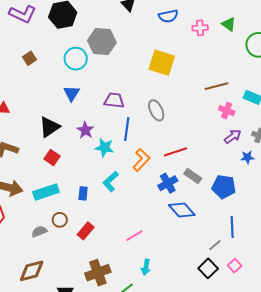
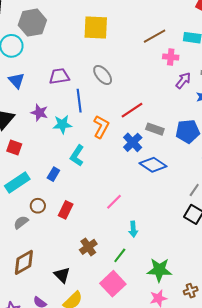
blue rectangle: (83, 193) -> (53, 174), turned 40
brown cross: (98, 273) -> (88, 247), size x0.7

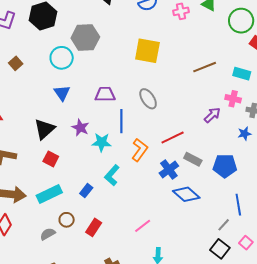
pink cross: (171, 57) -> (233, 99), moved
purple arrow: (183, 80) -> (212, 115), moved

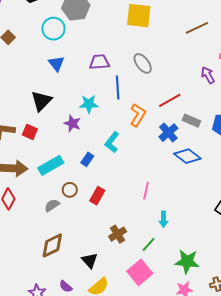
purple arrow: (212, 115) -> (208, 75), turned -72
purple star: (80, 128) -> (72, 123), moved
cyan star: (102, 142) -> (89, 104), moved
red square: (51, 159) -> (30, 132), moved
pink line: (143, 226) -> (146, 191), turned -36

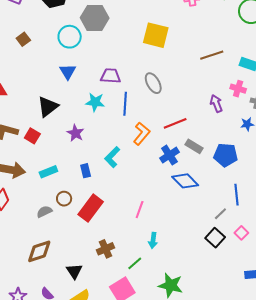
cyan star: (89, 104) -> (95, 102), moved
blue rectangle: (87, 159) -> (86, 171), turned -56
cyan rectangle: (51, 165) -> (48, 172), size x0.7
red rectangle: (97, 196) -> (91, 208), size x1.5

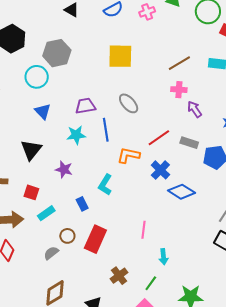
pink cross: (238, 89) -> (179, 90), moved
orange L-shape: (142, 134) -> (128, 155), turned -105
red square: (32, 136) -> (31, 192), moved
gray rectangle: (194, 146) -> (189, 143), moved

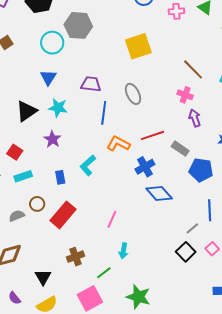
yellow square: (120, 56) -> (138, 46), turned -36
brown line: (179, 63) -> (193, 69), turned 60
cyan star: (76, 135) -> (58, 108), moved

